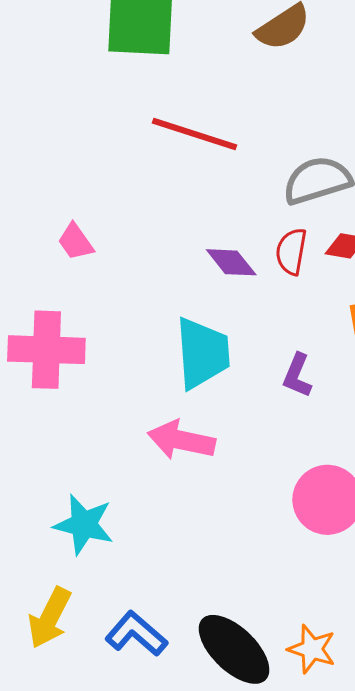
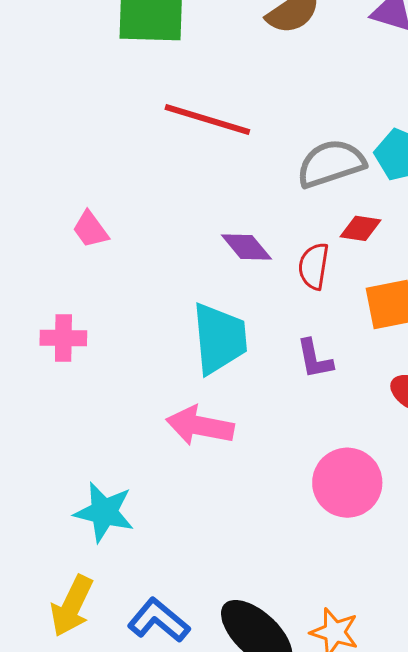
red semicircle: (291, 251) -> (314, 266), moved
pink cross: (46, 350) -> (63, 338), size x0.6
purple L-shape: (297, 375) -> (315, 359), turned -33

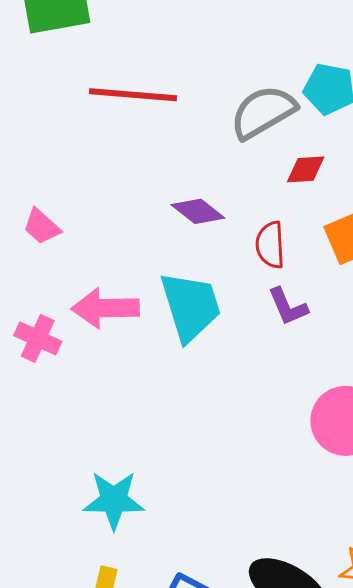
red semicircle: (314, 266) -> (270, 245), moved
pink cross: (63, 338) -> (38, 338), turned 36
pink arrow: (200, 426) -> (105, 308), moved

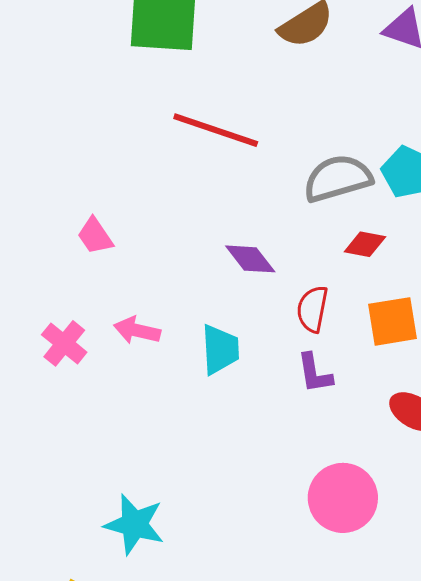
cyan trapezoid: (190, 306) -> (220, 349), size x0.7
pink arrow: (105, 308) -> (137, 330), size x0.7
cyan star: (114, 500) -> (134, 524), moved

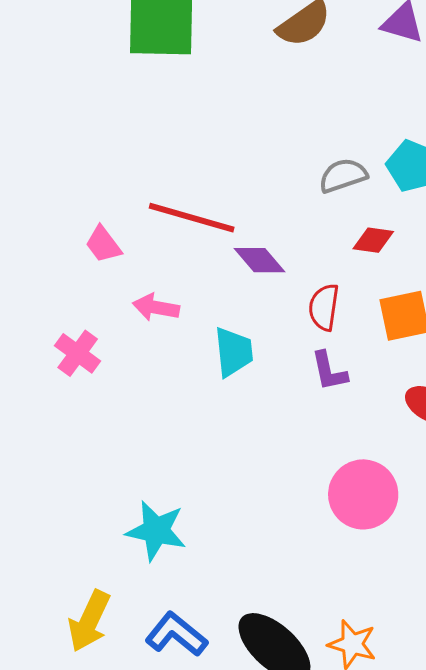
red line: (216, 130) -> (192, 218), moved
gray semicircle: (338, 178) -> (343, 176), size x0.7
pink arrow: (137, 330) -> (156, 307), moved

